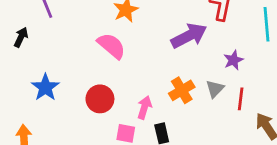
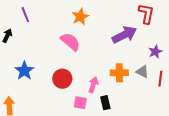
gray triangle: (215, 89) -> (142, 72), turned -48
orange cross: (182, 90) -> (119, 73), turned 30

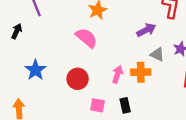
purple arrow: (124, 35) -> (146, 30), size x0.7
gray triangle: (142, 72) -> (157, 54), moved
pink arrow: (93, 85) -> (117, 74), moved

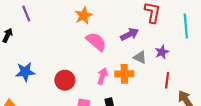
pink semicircle: (86, 38) -> (96, 42), moved
blue star: (35, 70) -> (25, 72), turned 30

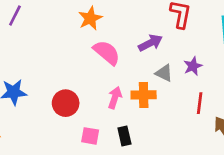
purple line: (26, 13) -> (15, 16), turned 49

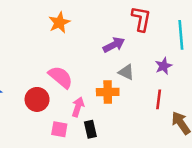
pink semicircle: (107, 53) -> (61, 77), moved
purple star: (193, 66) -> (164, 66), moved
pink arrow: (115, 98) -> (78, 107), moved

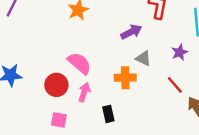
red line: (159, 99) -> (175, 85), turned -48
pink arrow: (78, 107) -> (84, 92), moved
pink square: (59, 129) -> (59, 120), moved

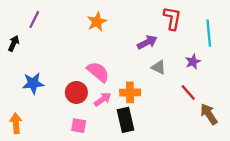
orange cross: (125, 78) -> (130, 92), moved
pink arrow: (84, 92) -> (103, 99), turned 36
black rectangle: (108, 114) -> (125, 120), size x1.5

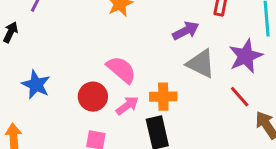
purple star: (193, 62) -> (246, 56), size x1.6
gray triangle: (159, 67) -> (201, 64), size x1.5
blue star: (33, 83) -> (36, 85), turned 30

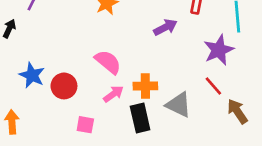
gray triangle: (201, 64) -> (179, 105), moved
red circle: (93, 97) -> (64, 86), moved

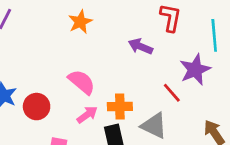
purple arrow: (165, 27) -> (140, 46), turned -130
red line: (213, 86) -> (172, 93), moved

